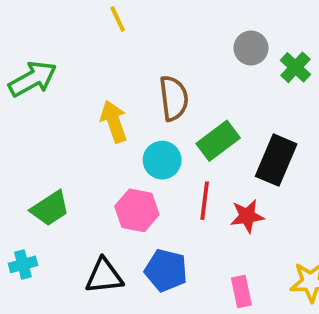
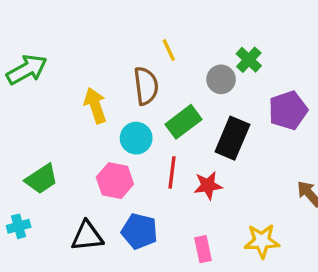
yellow line: (118, 19) -> (169, 50), moved
gray circle: (251, 48) -> (221, 79), moved

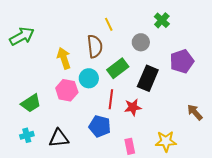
green cross: (249, 60) -> (162, 20), moved
pink hexagon: (115, 181) -> (67, 90), moved
cyan cross: (19, 226) -> (27, 135), moved
blue pentagon: (139, 231) -> (100, 126), moved

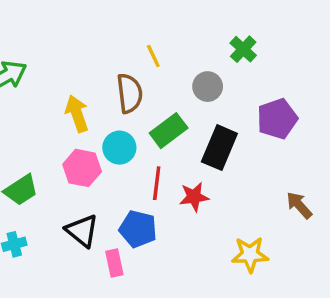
black triangle: (59, 138) -> (82, 231), moved, turned 45
pink rectangle: (130, 146) -> (114, 263), moved

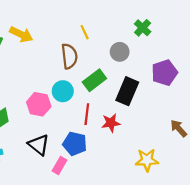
yellow arrow: (77, 114) -> (21, 34), moved, turned 135
pink rectangle: (114, 263) -> (59, 166), turned 42

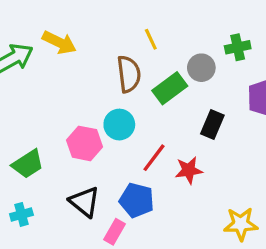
green cross: (143, 28) -> (238, 47), moved, turned 35
green rectangle: (94, 80) -> (170, 88), moved
black rectangle: (127, 91) -> (212, 125), size x0.7
red line: (87, 114) -> (154, 158), turned 30

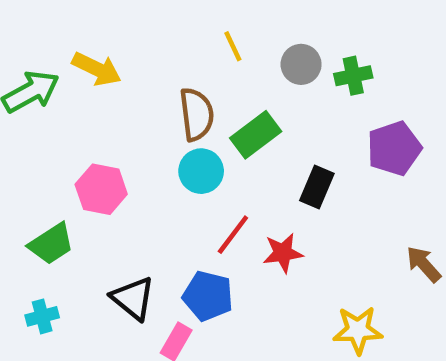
yellow line: (151, 39) -> (233, 46), moved
gray circle: (201, 68) -> (301, 64), moved
cyan circle: (119, 125) -> (201, 171), moved
pink hexagon: (85, 143) -> (101, 189), moved

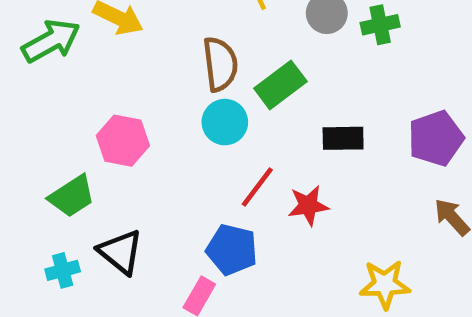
purple pentagon: (394, 148) -> (436, 138), moved
black rectangle: (317, 187) -> (343, 138), turned 66
black triangle: (133, 298) -> (121, 252), moved

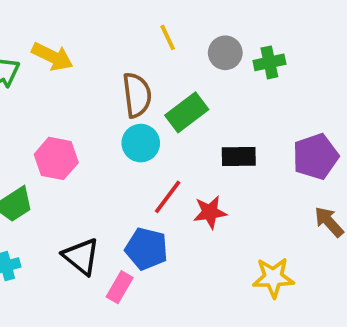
black triangle: (121, 252) -> (81, 256), moved

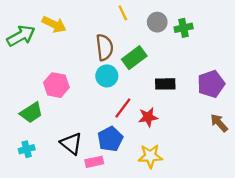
blue pentagon: (146, 249) -> (110, 139), turned 30
yellow star: (273, 278) -> (150, 156), moved
pink rectangle: (120, 287) -> (94, 162), turned 48

